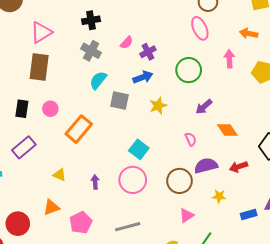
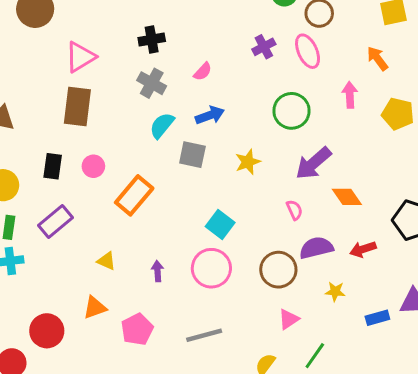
orange arrow: (249, 33) -> (377, 58), turned 42
purple cross: (148, 52) -> (264, 47), moved
blue arrow: (143, 77) -> (210, 115), moved
purple arrow: (204, 107) -> (313, 163), size x1.5

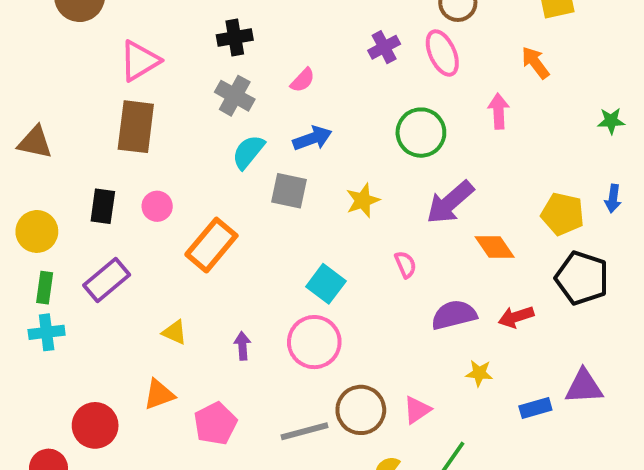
yellow pentagon: (398, 114) -> (563, 214), moved
pink semicircle: (294, 210) -> (405, 264), moved
brown circle: (278, 270) -> (361, 410), moved

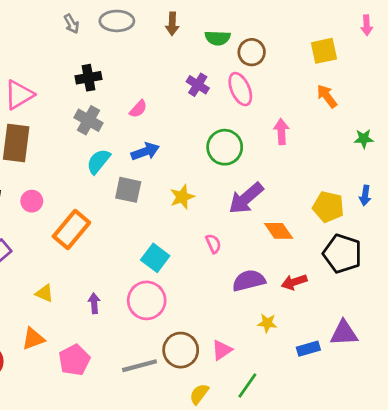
purple cross: (384, 47) -> (198, 85), turned -30
orange arrow: (535, 63) -> (327, 96), moved

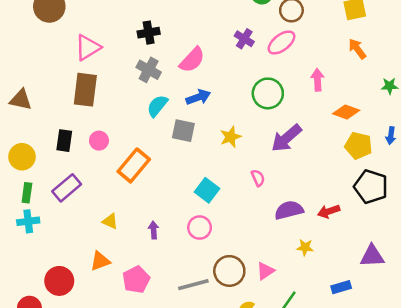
pink ellipse: (240, 89) -> (281, 43), turned 76
pink semicircle: (138, 109) -> (192, 60), size x1.6
orange diamond: (279, 231) -> (346, 112), moved, turned -35
pink circle: (147, 300) -> (200, 228), size x0.7
blue rectangle: (308, 349) -> (341, 287), moved

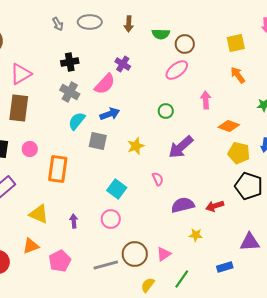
purple cross: (244, 39) -> (123, 64), moved
green circle: (268, 93) -> (166, 111), size x0.6
orange rectangle: (134, 165) -> (58, 169), turned -32
yellow triangle: (110, 221) -> (39, 214), size x1.5

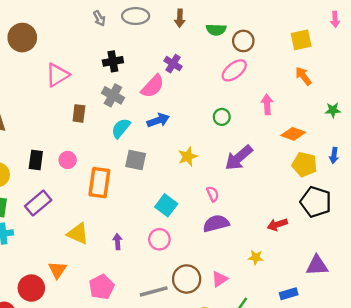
brown rectangle: (19, 108) -> (79, 113), moved, size x0.6
gray square: (98, 141) -> (136, 160), moved
purple semicircle: (183, 205) -> (216, 223), moved
orange triangle: (31, 246) -> (57, 270), moved, turned -36

